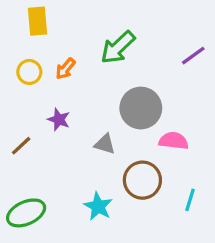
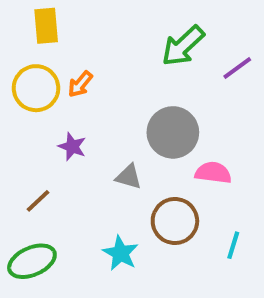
green arrow: (118, 47) -> (183, 46), moved
yellow circle: (29, 72) -> (36, 88), size x1.5
brown line: (21, 146) -> (38, 201), moved

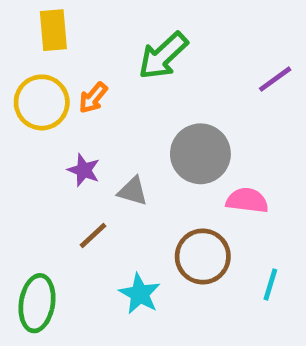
green arrow: (183, 46) -> (163, 56), moved
gray triangle: (129, 177) -> (133, 191), moved
brown line: (38, 201) -> (93, 235), moved
green ellipse: (32, 261) -> (37, 303), turned -57

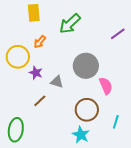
yellow rectangle: (53, 30) -> (34, 13), moved
yellow circle: (42, 102) -> (18, 57), moved
pink semicircle: (247, 200) -> (106, 86), turned 60
cyan star: (140, 294) -> (81, 135), moved

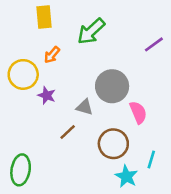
gray triangle: (57, 82) -> (85, 107), moved
brown line: (40, 101) -> (68, 132), moved
cyan star: (81, 135) -> (126, 176), moved

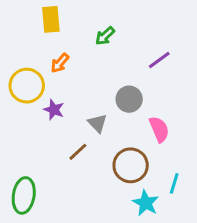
green arrow: (91, 31) -> (105, 36), size x0.6
purple line: (154, 44) -> (159, 60), moved
gray circle: (112, 86) -> (129, 99), size x0.7
gray triangle: (85, 107) -> (97, 123), turned 30

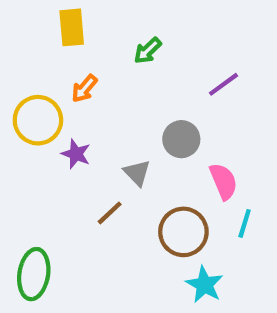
cyan line: (174, 183) -> (245, 223), moved

